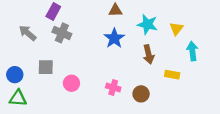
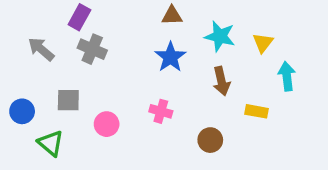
pink cross: (113, 87) -> (161, 111), moved
green triangle: (18, 98) -> (51, 143), moved, turned 36

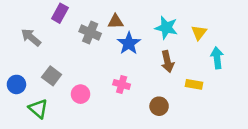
brown triangle: (172, 16) -> (116, 22), moved
gray cross: (92, 49) -> (90, 32), moved
gray square: (68, 100) -> (52, 76), turned 36

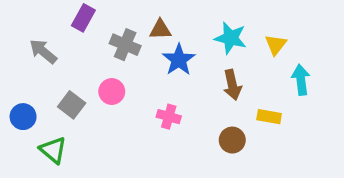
pink circle: (81, 94) -> (112, 92), moved
brown circle: (159, 106) -> (232, 140), moved

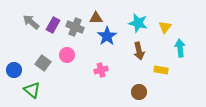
purple rectangle: (83, 18) -> (53, 25), moved
gray arrow: (43, 51) -> (31, 22), moved
pink cross: (169, 117) -> (101, 70), turned -32
brown circle: (232, 140) -> (139, 92), moved

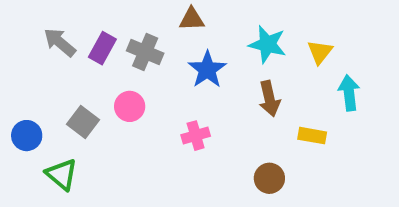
brown triangle: (96, 18) -> (192, 19), moved

